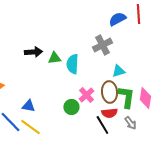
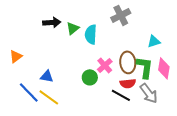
green triangle: (54, 58) -> (73, 28), turned -32
cyan triangle: (118, 71) -> (154, 41), moved
gray arrow: (130, 123) -> (149, 93), size x1.5
black line: (102, 125) -> (121, 95), turned -30

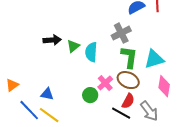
cyan triangle: (154, 41) -> (154, 59), size x1.5
orange triangle: (16, 56) -> (12, 85), moved
brown ellipse: (128, 62) -> (128, 80), turned -60
green L-shape: (145, 67) -> (129, 57), moved
red semicircle: (128, 83) -> (128, 101), turned -56

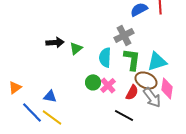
cyan semicircle: (91, 52) -> (105, 57), moved
brown ellipse: (128, 80) -> (146, 80), moved
green circle: (90, 95) -> (93, 82), moved
red semicircle: (128, 101) -> (132, 92), moved
gray arrow: (149, 111) -> (152, 97), moved

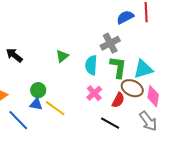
black arrow: (55, 42) -> (14, 55), moved, turned -138
green circle: (93, 82) -> (38, 90), moved
gray arrow: (152, 97) -> (148, 121), moved
yellow line: (52, 117) -> (55, 108), moved

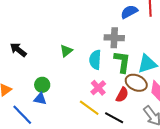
gray cross: (110, 43) -> (114, 38), turned 30
yellow line: (55, 108) -> (89, 108), moved

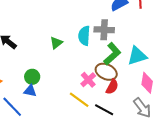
cyan semicircle: (95, 60) -> (84, 36), moved
green L-shape: (122, 62) -> (112, 54), turned 40
brown ellipse: (136, 83) -> (106, 72), moved

